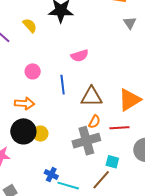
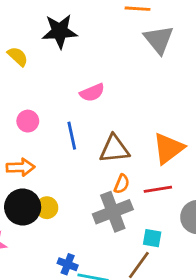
gray triangle: (130, 23) -> (159, 40), size x1.6

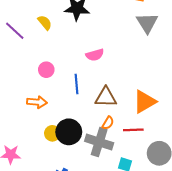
black circle: (23, 207) -> (69, 132), moved
gray cross: (113, 212) -> (99, 142), turned 32

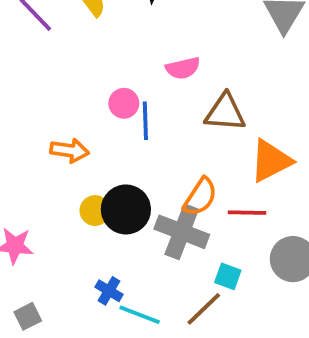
pink circle: (46, 70) -> (124, 103), moved
brown triangle: (106, 97) -> (225, 112), moved
orange semicircle: (108, 123) -> (200, 197), size x1.5

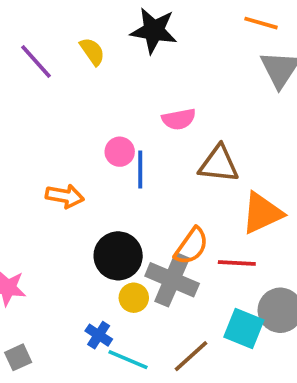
yellow circle: (95, 211) -> (134, 298), moved
cyan square: (228, 276) -> (244, 328), moved, size x1.5

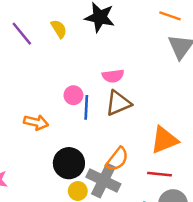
brown triangle: (219, 164) -> (118, 103), moved, turned -32
red line: (237, 263) -> (160, 174), moved

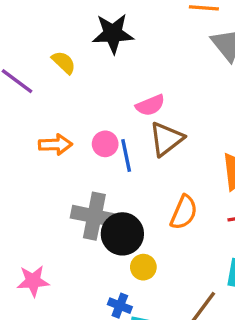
orange arrow: (36, 122) -> (55, 145), moved
gray cross: (103, 180) -> (94, 216), moved

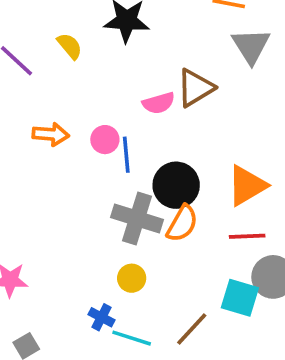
brown triangle: (166, 139) -> (195, 88), moved
gray cross: (94, 216) -> (137, 218), moved
black circle: (122, 234) -> (176, 185), moved

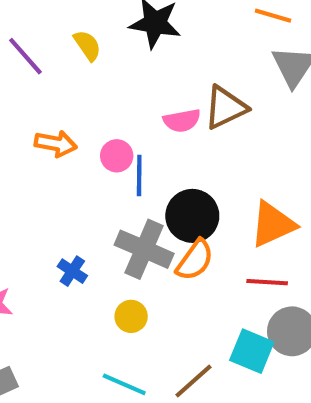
blue cross: (101, 317) -> (72, 271), moved

